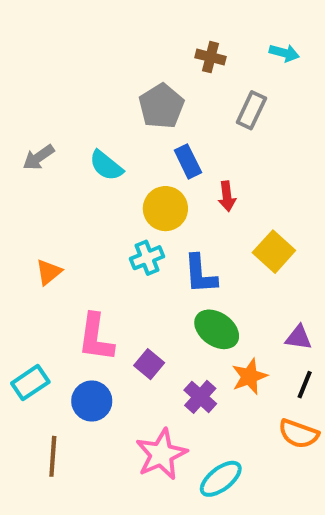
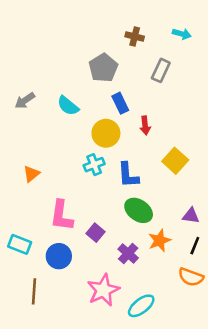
cyan rectangle: (30, 383) -> (20, 244), turned 55

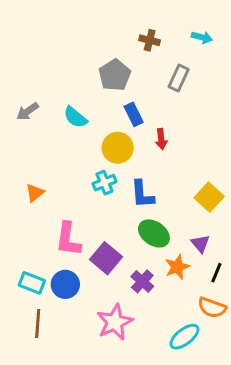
yellow square: (175, 161) -> (209, 197), moved
purple triangle: (191, 216) -> (200, 244), moved, turned 42
purple square: (95, 233) -> (106, 258), size x1.5
cyan rectangle: (20, 244) -> (32, 283), moved
cyan ellipse: (141, 306) -> (184, 337), moved

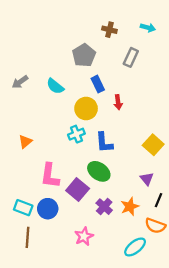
green ellipse: (154, 233) -> (99, 171), moved
orange star: (177, 267) -> (130, 207), moved
pink star: (115, 322) -> (84, 236), size x0.7

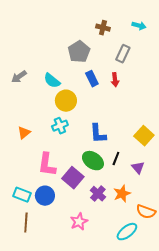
red arrow: (118, 102) -> (115, 80), moved
yellow circle: (86, 109) -> (66, 101), moved
cyan cross: (76, 134) -> (60, 126), moved
black line: (158, 200) -> (116, 159), moved

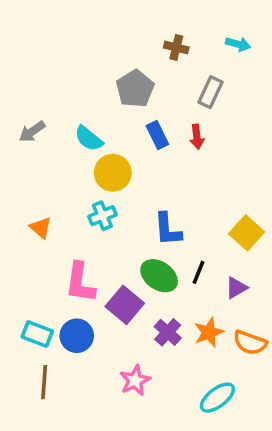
orange triangle: (24, 133) -> (41, 228), turned -40
purple triangle: (138, 168) -> (236, 288), turned 40
orange semicircle: (146, 212) -> (250, 343), moved

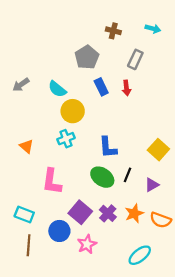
purple square: (125, 305) -> (80, 212), moved
blue circle: (77, 336) -> (59, 231), moved

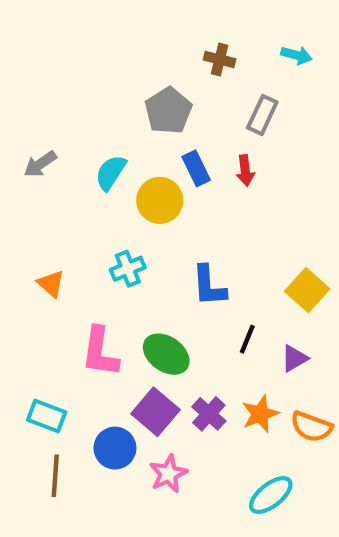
cyan semicircle: (57, 89) -> (111, 173), turned 84
yellow circle: (73, 111) -> (160, 200), moved
green ellipse: (102, 177) -> (166, 354), moved

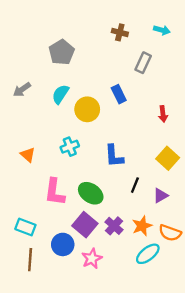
gray pentagon: (168, 111) -> (62, 52), moved
blue rectangle: (196, 168) -> (119, 94), moved
red arrow: (245, 170) -> (163, 114), moved
cyan ellipse: (271, 495) -> (148, 254), moved

